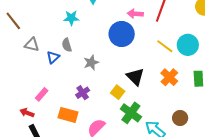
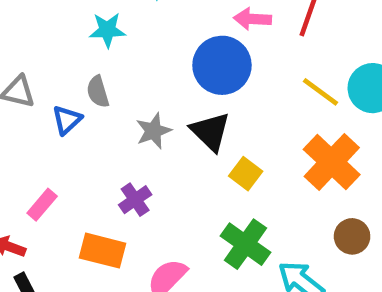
black triangle: (135, 77) -> (210, 132), moved
orange cross: (169, 77) -> (332, 162), size x1.4
yellow square: (118, 92) -> (246, 174), moved
brown circle: (180, 118) -> (352, 236), moved

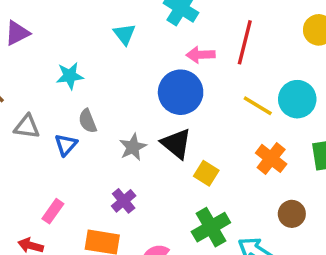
cyan star: (107, 30) -> (70, 76), moved
orange cross: (332, 162) -> (271, 158), size x0.7
green cross: (245, 244) -> (211, 227), turned 30

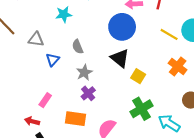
cyan star: (70, 76) -> (64, 14), moved
gray semicircle: (88, 121) -> (78, 47), moved
gray triangle: (27, 127) -> (36, 39), moved
gray star: (133, 147) -> (84, 73), moved

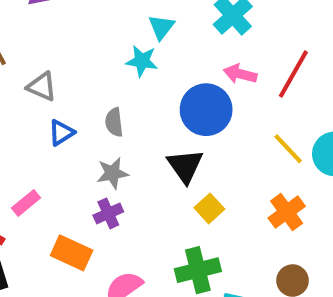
cyan star: (64, 14) -> (142, 61), moved

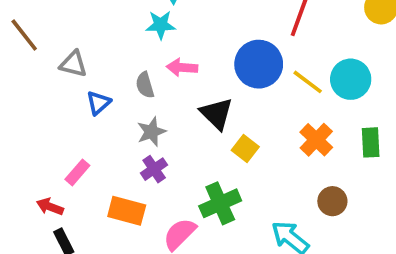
pink arrow: (240, 74) -> (182, 67), moved
blue circle: (206, 110) -> (259, 64), moved
green cross: (198, 270) -> (220, 203), moved

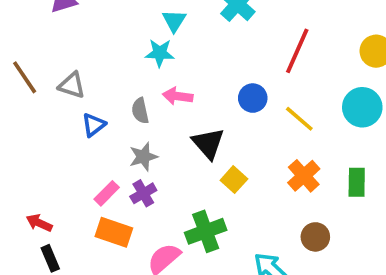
brown line: (24, 35) -> (25, 77), moved
blue circle: (259, 64) -> (253, 98), size x0.6
cyan circle: (351, 79) -> (362, 107), moved
pink rectangle: (77, 172) -> (107, 193), moved

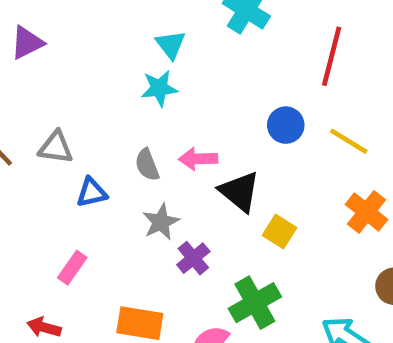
pink arrow: (178, 96) -> (198, 159), moved
blue triangle: (94, 125) -> (92, 193), turned 35
pink rectangle: (107, 193) -> (72, 268), moved
purple cross: (143, 193) -> (193, 258), moved

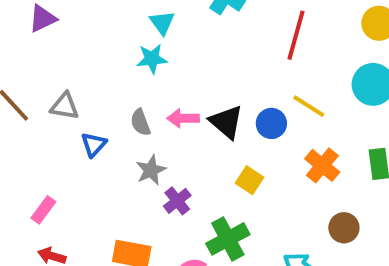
blue circle: (286, 125) -> (271, 123), moved
black triangle: (240, 192) -> (226, 122), moved
blue triangle: (92, 193) -> (94, 144), turned -36
pink rectangle: (72, 268) -> (43, 210), moved

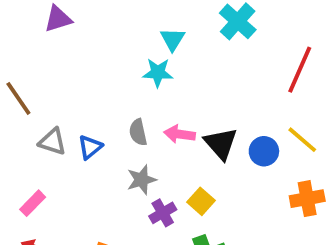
gray triangle: (65, 106) -> (52, 142), moved
orange cross: (322, 165) -> (307, 199), turned 32
yellow square: (250, 180) -> (201, 201), moved

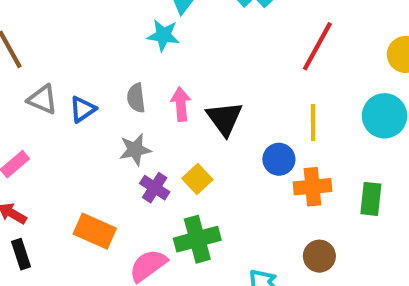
pink arrow: (180, 134) -> (181, 104), turned 72
yellow line: (302, 140) -> (313, 122), turned 44
blue circle: (264, 151) -> (279, 159), moved
purple cross: (163, 213) -> (155, 188), turned -32

